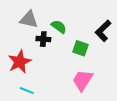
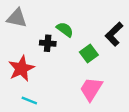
gray triangle: (29, 19) -> (17, 18), moved
green square: (80, 48) -> (89, 54), turned 35

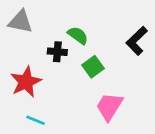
green square: (89, 54) -> (93, 67), moved

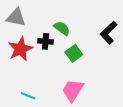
red star: (26, 82) -> (20, 49), moved
pink trapezoid: (109, 107) -> (73, 90), moved

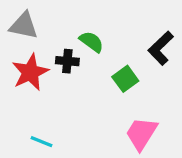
green square: (74, 53) -> (125, 79), moved
pink trapezoid: (73, 90) -> (141, 134), moved

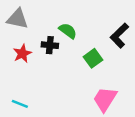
red star: (30, 72) -> (22, 54), size x0.7
cyan line: (42, 142) -> (20, 104), moved

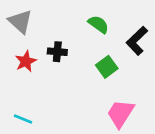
gray triangle: (18, 19) -> (20, 22), turned 30
green semicircle: (68, 31) -> (98, 24), moved

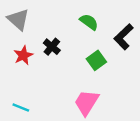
black cross: (57, 52) -> (52, 47), turned 35
pink trapezoid: (120, 113) -> (86, 102), moved

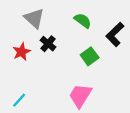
gray triangle: (18, 19) -> (34, 18), moved
cyan line: (21, 107) -> (19, 100), turned -70

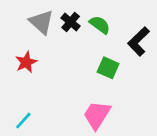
black cross: (48, 44) -> (71, 22), moved
green square: (90, 56) -> (108, 68), turned -30

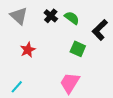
gray triangle: (41, 22) -> (19, 16), moved
red star: (26, 62) -> (28, 50), moved

